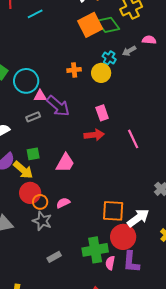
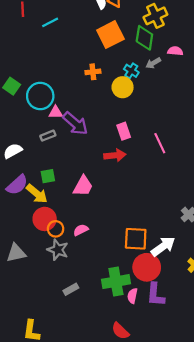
green diamond: (108, 25) -> (144, 38), moved, turned 45
orange cross: (74, 70) -> (93, 72), moved
pink line: (133, 139) -> (160, 143), moved

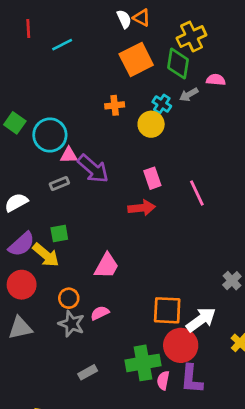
pink trapezoid: (83, 186) -> (107, 266), moved
red circle: (45, 219) -> (22, 285), moved
pink semicircle: (81, 230) -> (100, 313), moved

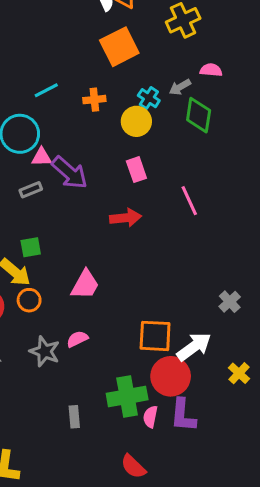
cyan line: (62, 45) -> (46, 90), moved
green diamond: (178, 64) -> (199, 115), moved
pink rectangle: (152, 178) -> (136, 170), moved
orange circle: (69, 298) -> (29, 300), moved
gray rectangle: (88, 372) -> (74, 417), moved, turned -66

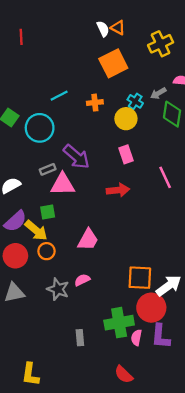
pink triangle: (42, 157) -> (63, 184), moved, size x1.6

